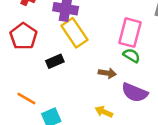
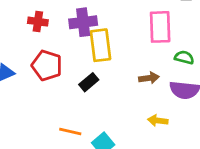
yellow rectangle: (74, 33) -> (101, 45), turned 44
green semicircle: (131, 55) -> (184, 57), moved

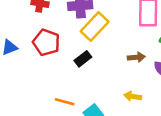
yellow rectangle: (101, 45) -> (95, 27), turned 48
yellow arrow: (158, 121) -> (133, 96), moved

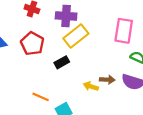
brown arrow: (136, 57) -> (107, 80), moved
yellow arrow: (133, 96) -> (91, 86), moved

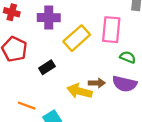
yellow rectangle: (76, 36) -> (77, 38), moved
yellow arrow: (91, 86) -> (80, 91), size x1.5

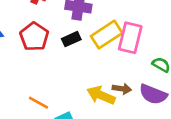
pink rectangle: (111, 30) -> (130, 38), moved
black rectangle: (47, 67) -> (71, 39), moved

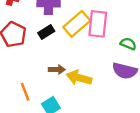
brown arrow: (122, 89) -> (57, 70), moved
orange line: (39, 103) -> (25, 92), turned 48

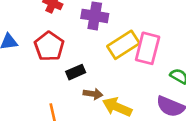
black rectangle: (46, 32) -> (76, 72), moved

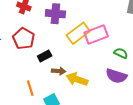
pink rectangle: (148, 48) -> (96, 34), turned 60

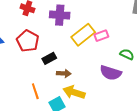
pink rectangle: (96, 34) -> (101, 36), size x0.6
purple semicircle: (116, 76) -> (111, 73), moved
yellow arrow: (77, 79) -> (74, 92), moved

